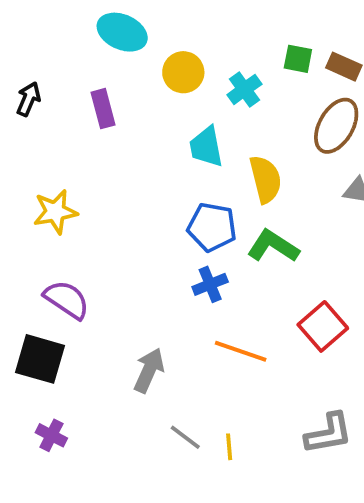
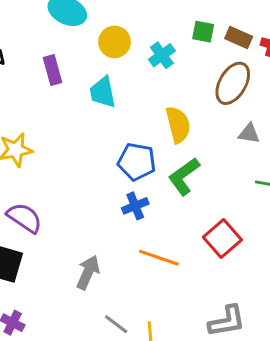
cyan trapezoid: (206, 147) -> (103, 92), moved
green L-shape: (273, 246) -> (184, 176), turned -69

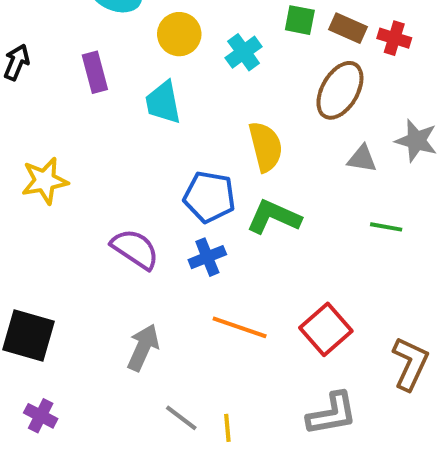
green L-shape: (184, 176) -> (274, 217), turned 60
purple semicircle: (24, 218) -> (135, 249), moved
red square: (222, 238) -> (326, 329), moved

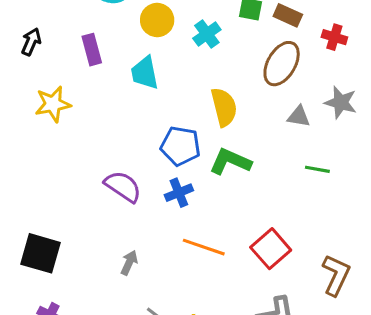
red cross: (394, 38) -> (334, 37), moved
yellow star: (45, 181) -> (53, 104), moved
gray arrow: (143, 347) -> (129, 263), size x0.7

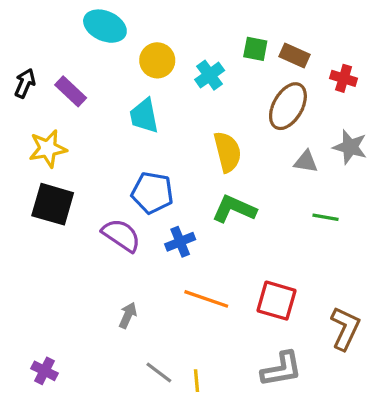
purple rectangle: (92, 50) -> (71, 91), moved, turned -32
blue pentagon: (180, 146) -> (152, 193), moved
red square: (271, 249) -> (277, 301), turned -33
black square: (40, 253) -> (53, 204), moved

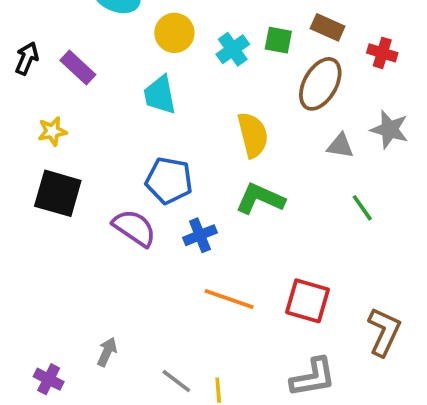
green square: (255, 49) -> (278, 40), moved
yellow star: (48, 149) -> (52, 131), size x0.7
green line: (326, 217) -> (362, 208), turned 45
gray arrow: (128, 315) -> (107, 352), moved

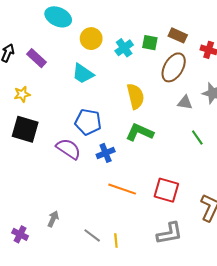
cyan trapezoid: (160, 95) -> (83, 74), turned -45

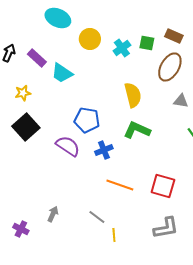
cyan trapezoid: (83, 74) -> (62, 73), moved
black square: (25, 129) -> (26, 127), turned 32
gray line: (92, 235) -> (97, 217), moved

